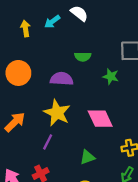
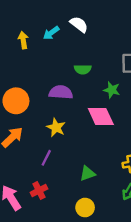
orange circle: (18, 73) -> (16, 101), moved
yellow star: (57, 113) -> (56, 127), size x0.7
pink diamond: (100, 119) -> (101, 117), moved

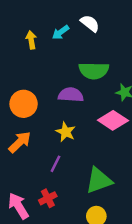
green semicircle: (83, 69) -> (94, 71), size x1.6
pink diamond: (101, 117) -> (113, 120), turned -32
green triangle: (87, 174) -> (99, 180), size x1.6

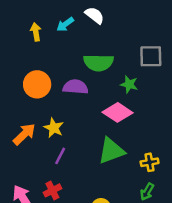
orange circle: (24, 104) -> (37, 84), moved
yellow star: (66, 132) -> (54, 128), moved
green triangle: (99, 180) -> (111, 151), moved

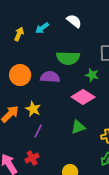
white semicircle: (95, 15) -> (74, 21), moved
yellow arrow: (36, 32) -> (19, 34), turned 32
green triangle: (111, 151) -> (78, 127), size x0.7

